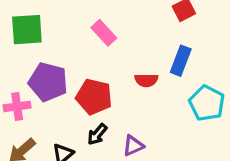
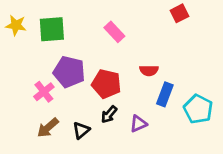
blue rectangle: (181, 61) -> (165, 94), moved
cyan pentagon: (207, 103) -> (198, 109), moved
pink cross: (17, 106) -> (44, 92), turned -30

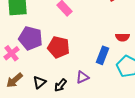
red semicircle: (149, 70) -> (122, 37), moved
black arrow: (109, 114) -> (60, 85), moved

